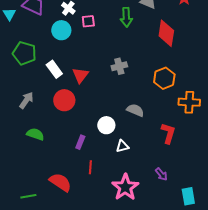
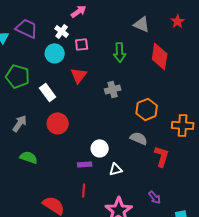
green arrow: (126, 17) -> (120, 52), moved
red triangle: (80, 75) -> (79, 75), moved
orange hexagon: (164, 78) -> (147, 109), moved
gray semicircle: (135, 110) -> (139, 138), moved
purple rectangle: (80, 142) -> (85, 164), moved, turned 64

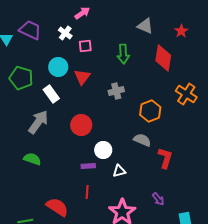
red star: (178, 21) -> (181, 31), moved
cyan circle: (55, 53) -> (58, 67), moved
gray arrow: (20, 123) -> (38, 122), moved, size x1.4
red circle: (58, 123) -> (81, 125), moved
orange cross: (183, 125) -> (186, 94), moved, turned 30

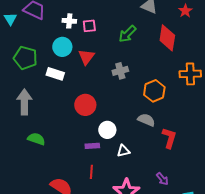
white cross: (65, 33) -> (69, 21), moved, turned -32
green arrow: (123, 54) -> (127, 34), turned 48
white rectangle: (51, 94) -> (55, 74), turned -36
orange cross: (186, 94) -> (190, 74), turned -35
gray arrow: (38, 122) -> (24, 102), moved, turned -35

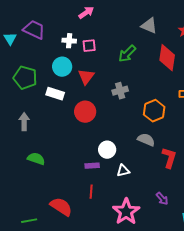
gray arrow: (24, 102) -> (24, 122), size x0.7
red circle: (85, 105) -> (85, 112), moved

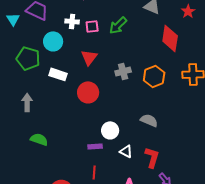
green arrow: (127, 54) -> (118, 25), moved
cyan circle: (62, 67) -> (53, 41), moved
orange hexagon: (154, 111) -> (154, 76), moved
red L-shape: (169, 158) -> (152, 157), moved
white triangle: (123, 171) -> (126, 151), turned 40

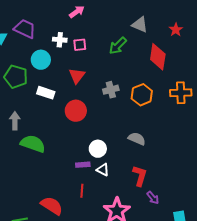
green arrow: (118, 25) -> (118, 46), moved
green semicircle: (39, 139) -> (33, 144), moved, size x1.4
white triangle: (126, 151) -> (103, 170), moved

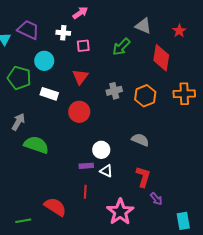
white cross: (60, 40) -> (63, 33), moved
gray arrow: (15, 121) -> (18, 122), turned 30

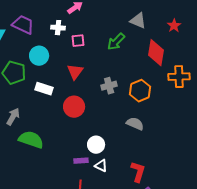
orange cross: (184, 94) -> (179, 77), moved
gray semicircle: (140, 140) -> (135, 124), moved

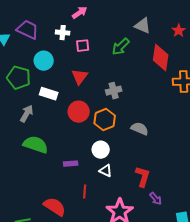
orange hexagon: (140, 91) -> (105, 120), moved
gray arrow: (13, 117) -> (27, 114), moved
purple rectangle: (81, 161) -> (71, 164), moved

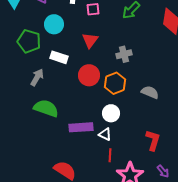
purple rectangle: (71, 164) -> (81, 127), size x1.6
white triangle: (106, 171) -> (105, 134), moved
red line: (85, 192) -> (110, 155), moved
purple arrow: (156, 199) -> (163, 171), moved

